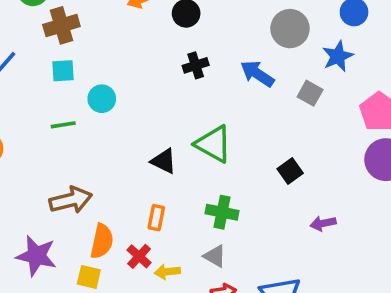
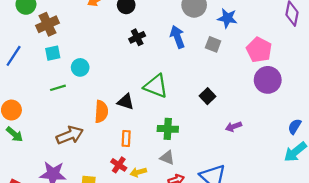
blue star: (338, 56) -> (227, 18), turned -30
blue arrow: (257, 74) -> (177, 37), turned 45
orange semicircle: (102, 241) -> (101, 112), moved

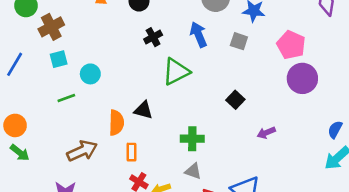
green triangle: (156, 86) -> (176, 72), moved, turned -45
orange rectangle: (126, 139) -> (132, 152), moved

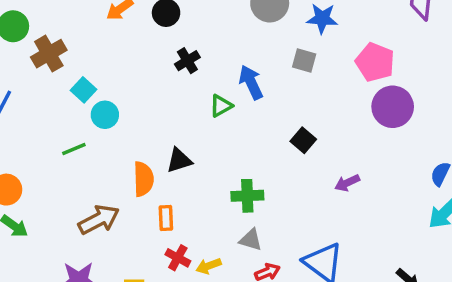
blue arrow: (198, 35) -> (251, 82), moved
cyan square: (59, 59) -> (84, 90), moved, turned -30
green triangle: (176, 72) -> (221, 106), size x0.6
black triangle: (143, 110) -> (179, 160), turned -30

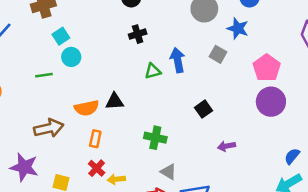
orange semicircle: (143, 179) -> (87, 108), turned 65
gray triangle: (251, 240) -> (168, 172), moved

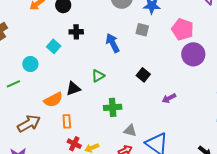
black cross: (138, 34) -> (76, 32), turned 32
cyan square: (61, 36) -> (54, 46), moved
green triangle: (153, 71) -> (98, 76), moved

